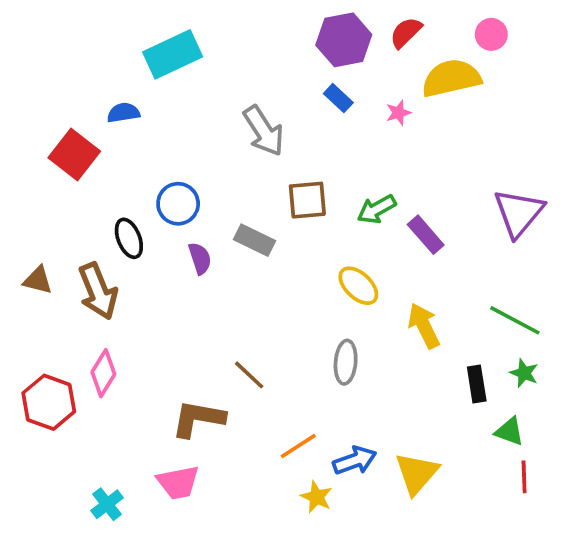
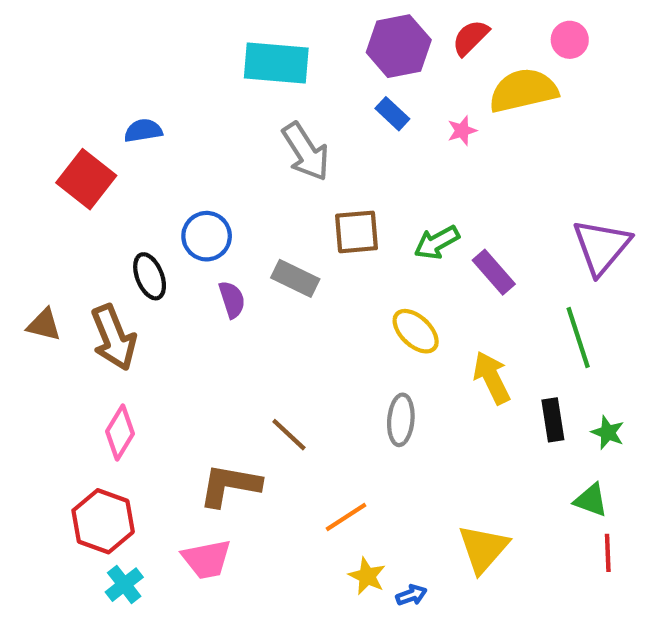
cyan rectangle: (173, 54) -> (276, 63), moved, turned 30
green line: (515, 320) -> (578, 337), moved, turned 44
black rectangle: (477, 384) -> (553, 420), moved
red hexagon: (49, 402) -> (103, 521), moved
blue arrow: (355, 461) -> (411, 595), moved, size x0.6

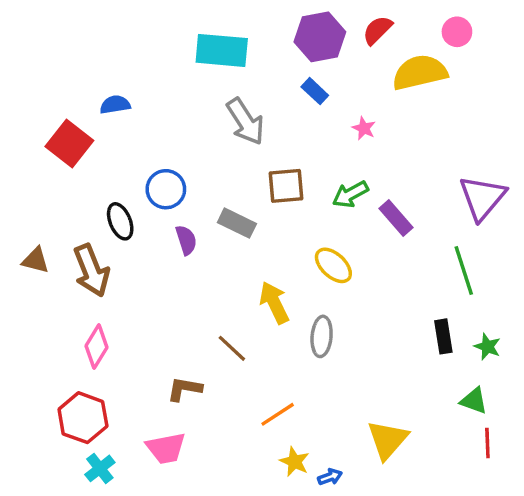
pink star: (462, 131) -> (364, 128), moved, turned -30
yellow arrow: (492, 378) -> (274, 303), moved
brown L-shape: (230, 485) -> (184, 389), size x0.7

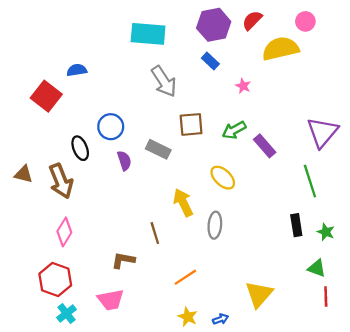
brown line: (232, 348) -> (155, 233), turned 30
yellow star: (294, 462) -> (188, 317), moved

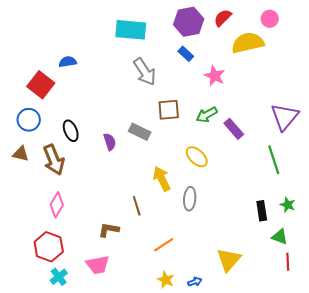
pink star: (243, 86) -> (215, 76), size x1.5
blue circle: (111, 127) -> (29, 120), moved
black rectangle: (296, 225) -> (262, 211), moved

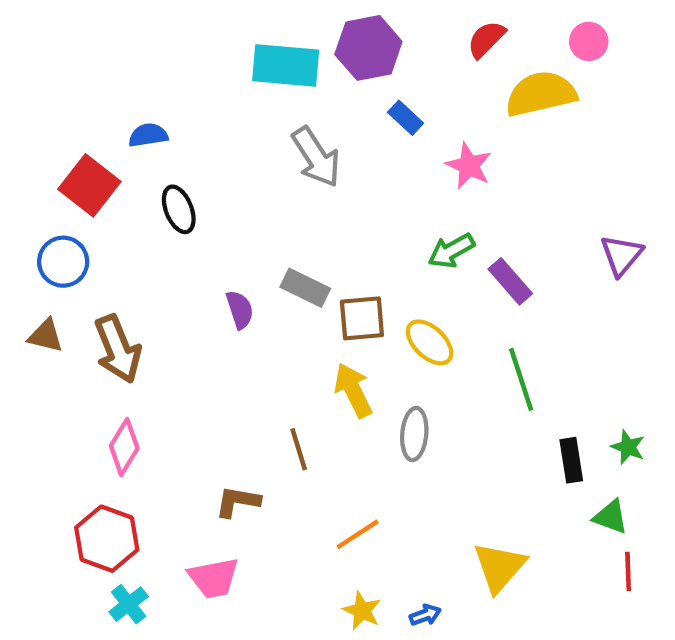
purple hexagon: (189, 22) -> (368, 48), moved
brown square: (169, 110) -> (362, 318), moved
purple triangle: (285, 117) -> (621, 255), size x0.7
black ellipse: (71, 131) -> (179, 209), moved
green line: (274, 160) -> (521, 379), moved

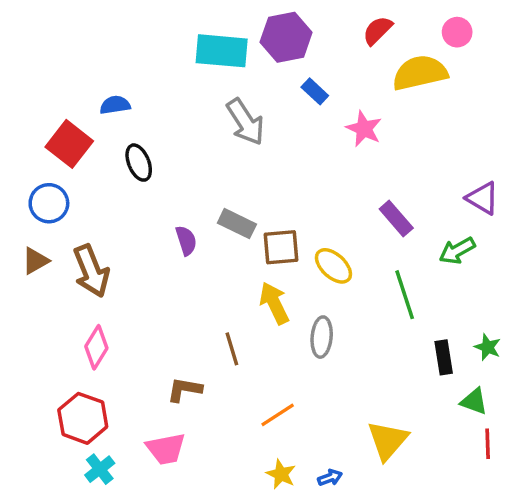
green arrow: (451, 251) -> (457, 251), moved
purple triangle: (621, 255) -> (483, 198), turned -39
brown triangle: (46, 336) -> (35, 261), turned -44

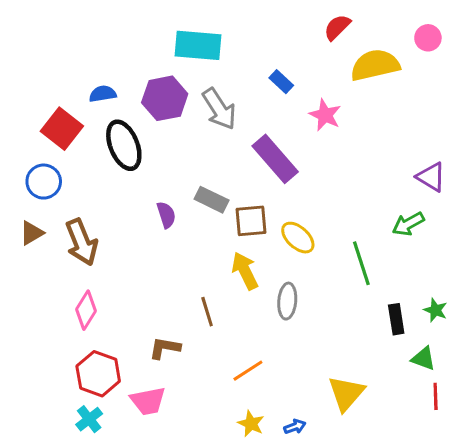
pink circle: (457, 32) -> (428, 38), moved
purple hexagon: (286, 37) -> (165, 98), moved
black ellipse: (139, 163) -> (124, 145), size x1.5
purple rectangle: (396, 218) -> (275, 159), moved, size x1.5
red hexagon: (83, 418) -> (98, 374), moved

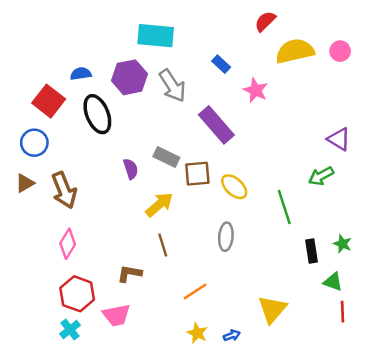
pink circle: (428, 38) -> (340, 51), moved
yellow arrow: (245, 271) -> (159, 205), moved, turned 76

